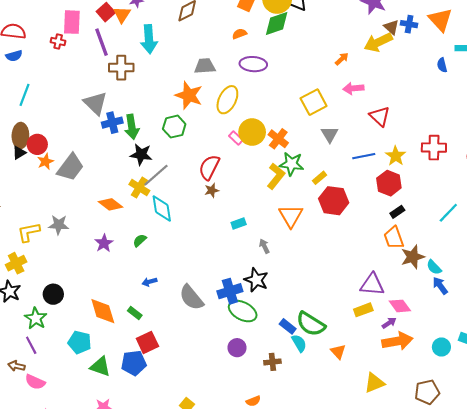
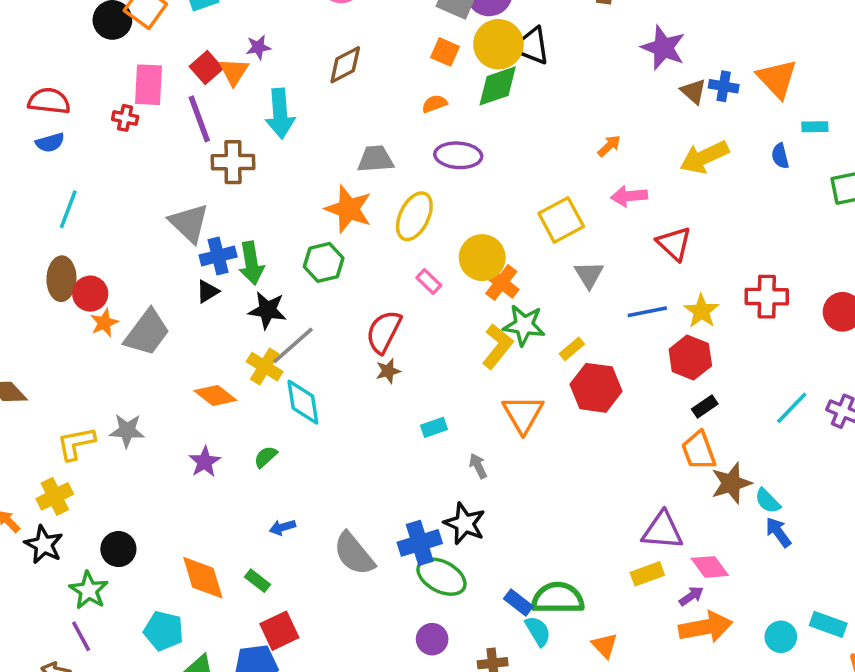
yellow arrow: (378, 42) -> (704, 157), moved
yellow circle: (252, 132) -> (482, 258), moved
black triangle: (19, 153) -> (208, 291), moved
green semicircle: (311, 324) -> (558, 598), turned 148

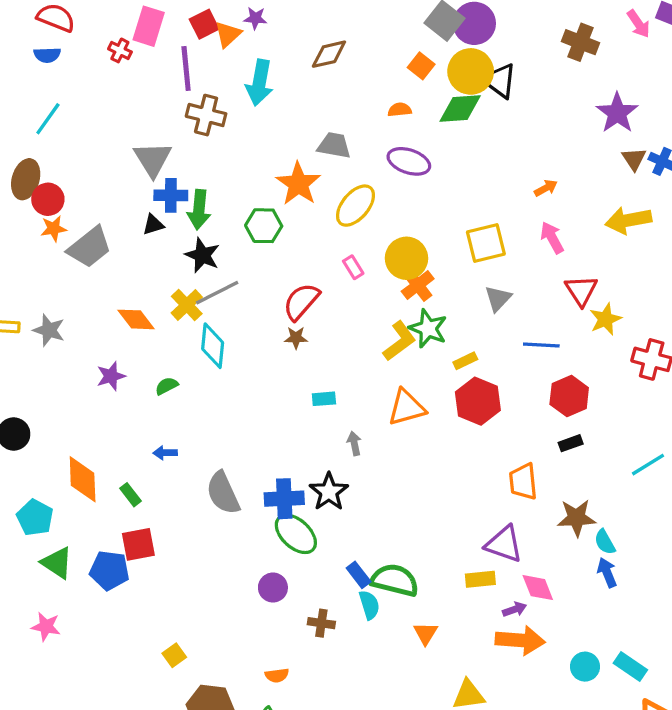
pink arrow: (629, 196) -> (552, 238), turned 52
yellow star: (701, 311) -> (606, 319), moved
orange triangle: (523, 414) -> (407, 407), turned 30
orange trapezoid: (699, 451) -> (523, 482), moved

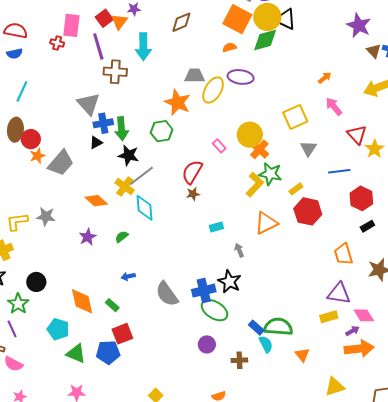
orange square: (421, 66) -> (237, 19), size x1.8
yellow ellipse: (355, 206) -> (213, 90), moved

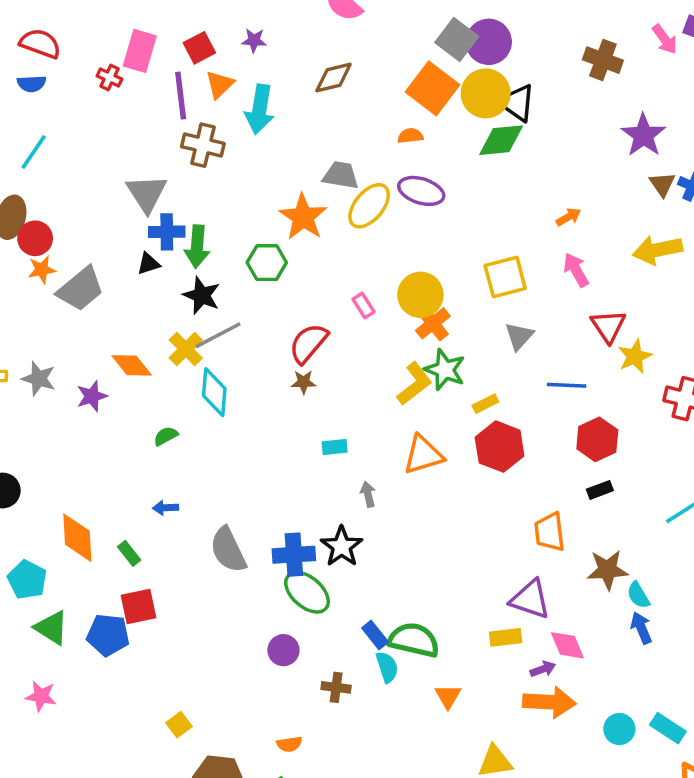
orange triangle: (119, 22) -> (220, 84), moved
green diamond: (265, 40) -> (501, 140), moved
purple star: (88, 237) -> (92, 396), moved

